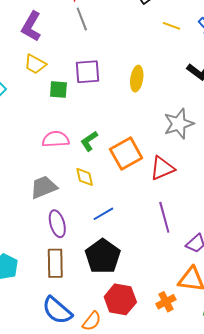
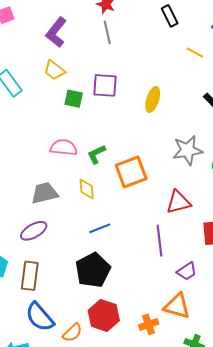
red triangle: (162, 168) -> (178, 202), moved
purple ellipse: (57, 224) -> (34, 231), moved, turned 68
brown rectangle: (55, 263) -> (30, 276), moved

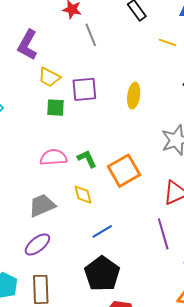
gray line: (107, 32) -> (91, 35), moved
yellow trapezoid: (54, 70) -> (49, 77), moved
green L-shape: (96, 154) -> (87, 159), turned 100

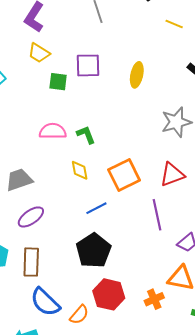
yellow trapezoid: (49, 77) -> (39, 53), moved
orange square: (124, 171) -> (124, 175), moved
gray trapezoid: (42, 205) -> (19, 180), moved

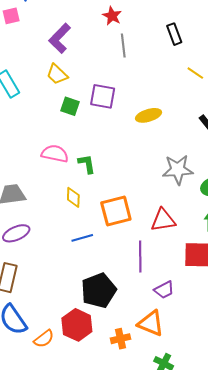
yellow ellipse: (137, 75) -> (149, 115), turned 50
black pentagon: (94, 250) -> (99, 290), moved

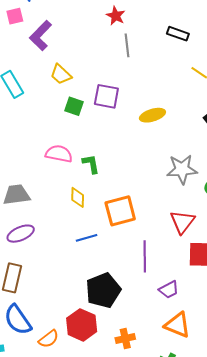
black rectangle: (174, 34) -> (178, 34), turned -50
purple L-shape: (60, 38) -> (41, 36), moved
red triangle: (163, 220) -> (182, 222), moved, turned -44
orange triangle: (151, 323) -> (177, 325), moved

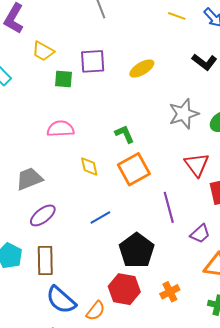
green L-shape: (91, 164) -> (125, 134), moved
blue line: (87, 238) -> (100, 218), moved

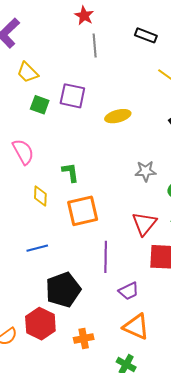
gray star: (184, 114) -> (146, 171), size x0.7
pink semicircle: (60, 129) -> (23, 152), turned 48
green L-shape: (125, 134) -> (70, 172), moved

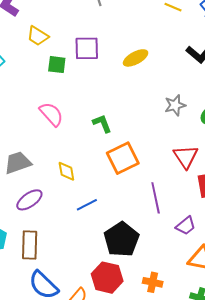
yellow diamond: (40, 196) -> (66, 171), moved
orange cross: (84, 338) -> (153, 282), turned 36

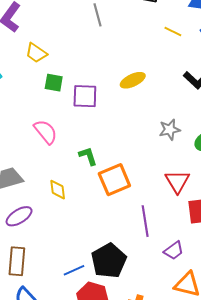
purple square: (87, 48) -> (85, 96), moved
green L-shape: (102, 123) -> (88, 156), moved
blue line: (87, 205) -> (74, 270), moved

